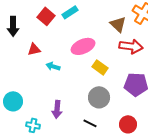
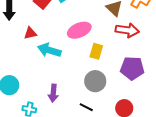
cyan arrow: (53, 66) -> (49, 50), size x1.6
yellow rectangle: (100, 67) -> (96, 51), turned 70

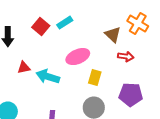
red arrow: (127, 30) -> (126, 57), size x0.7
red triangle: (30, 33) -> (24, 68), moved

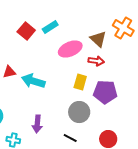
pink ellipse: (78, 57) -> (70, 49), moved
red arrow: (126, 57) -> (96, 61), moved
purple pentagon: (131, 95) -> (105, 92), moved

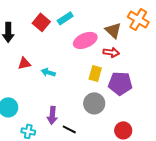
cyan arrow: (33, 81) -> (48, 72), size x0.6
black line: (70, 138) -> (69, 129), moved

